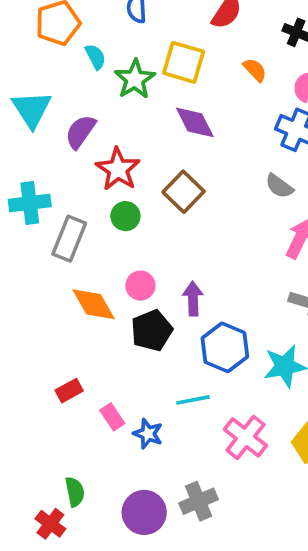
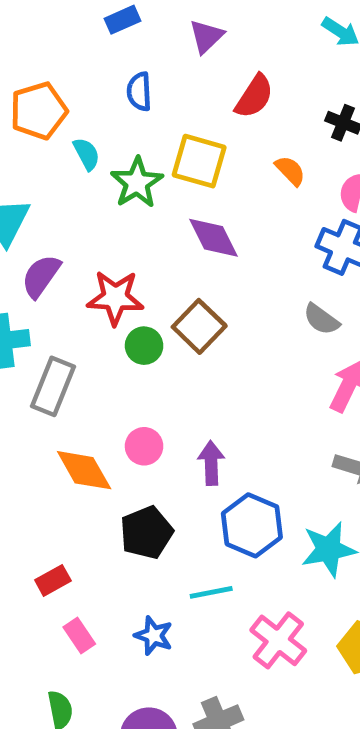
purple semicircle: (80, 132) -> (41, 276), moved
red star: (118, 169) -> (115, 298), turned -30
green circle: (125, 216) -> (144, 346), moved
black pentagon: (152, 331) -> (146, 533), moved
pink rectangle: (112, 417) -> (79, 636), moved

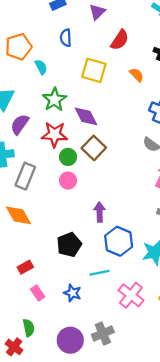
green star: (137, 183) -> (55, 100), moved
purple diamond: (214, 238) -> (86, 116), moved
pink circle: (144, 446) -> (68, 181), moved
orange diamond: (84, 470) -> (19, 215), moved

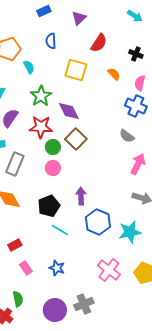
black pentagon: (69, 245) -> (49, 206), moved
cyan line: (99, 273) -> (60, 230), moved, turned 42

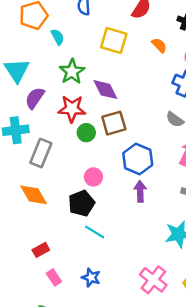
brown square: (76, 139) -> (114, 123), turned 30
pink circle: (53, 168) -> (93, 177), moved
purple arrow: (81, 196) -> (140, 191), moved
blue hexagon: (98, 222) -> (138, 159), moved

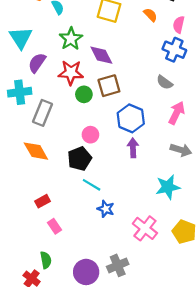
blue star: (91, 277) -> (106, 209), moved

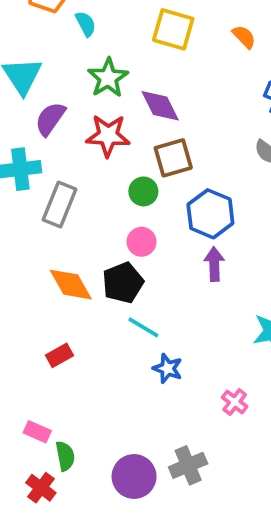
green circle: (84, 94) -> (143, 191), moved
orange diamond: (36, 151) -> (71, 285), moved
pink rectangle: (54, 226) -> (37, 432), moved, turned -32
pink cross: (145, 228) -> (235, 402), size x0.6

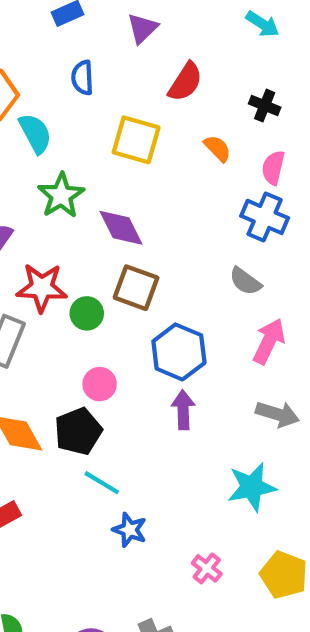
cyan semicircle: (86, 24) -> (35, 133), size x1.4
red star: (108, 136) -> (42, 288), moved
brown square: (173, 158) -> (136, 288), turned 36
green circle: (143, 191) -> (87, 313), moved

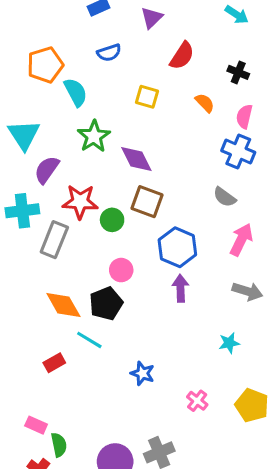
blue semicircle: (82, 78) -> (109, 53), turned -105
yellow square: (136, 140) -> (147, 97), size x0.7
cyan line: (102, 483) -> (89, 340), moved
cyan star: (252, 487) -> (229, 343), size x0.6

